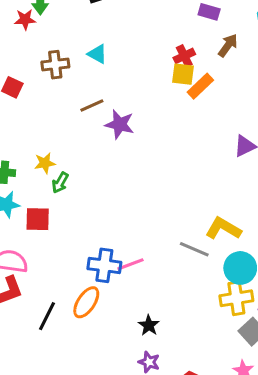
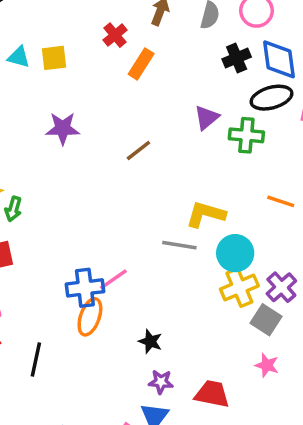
yellow square: (183, 74) -> (54, 58), moved
brown line: (92, 106) -> (138, 150), moved
orange ellipse: (86, 302) -> (90, 317), moved

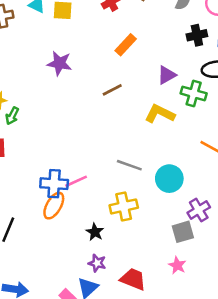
orange rectangle: (141, 64) -> (126, 45), moved
yellow L-shape: (206, 214) -> (160, 114), moved
yellow cross: (239, 287) -> (124, 206), moved
gray square: (266, 320) -> (183, 232), turned 30

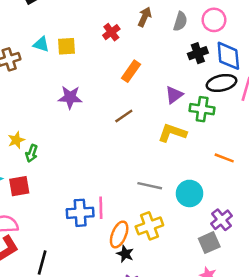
pink line: (76, 181) -> (101, 208), turned -60
orange ellipse: (54, 206) -> (119, 234), moved

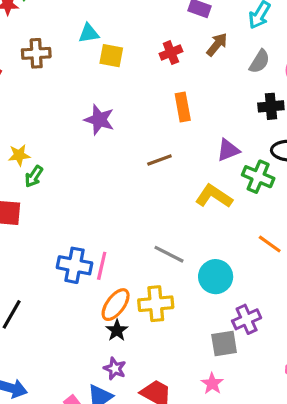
cyan triangle: (41, 44) -> (89, 33), moved, turned -42
orange rectangle: (131, 71) -> (183, 107), turned -60

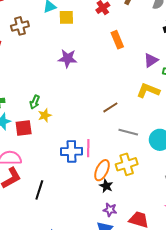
yellow star: (19, 155) -> (45, 115), moved
brown line: (159, 160) -> (110, 107), moved

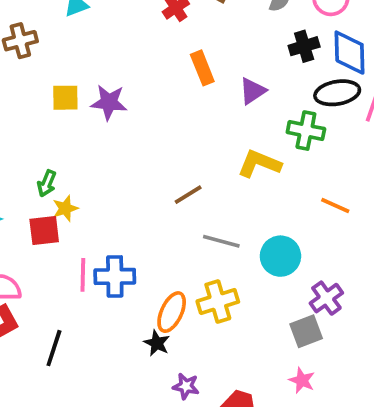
yellow square: (66, 17) -> (65, 98), moved
purple triangle: (151, 60) -> (253, 91), moved
red square: (24, 128) -> (44, 230), moved
pink line: (88, 148) -> (83, 275), moved
black star: (106, 186) -> (157, 343), moved

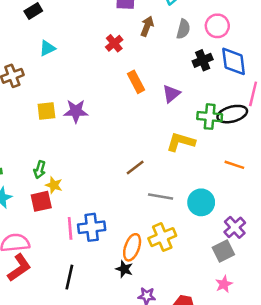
black ellipse: (337, 93) -> (232, 114), moved
yellow star: (65, 208) -> (54, 185), turned -30
black line: (54, 348) -> (69, 277), moved
pink star: (302, 380) -> (224, 284), turned 30

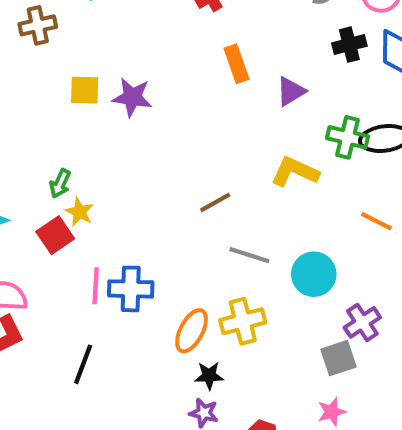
red square: (41, 201) -> (55, 235), turned -30
black star: (124, 269) -> (209, 376), moved, turned -30

